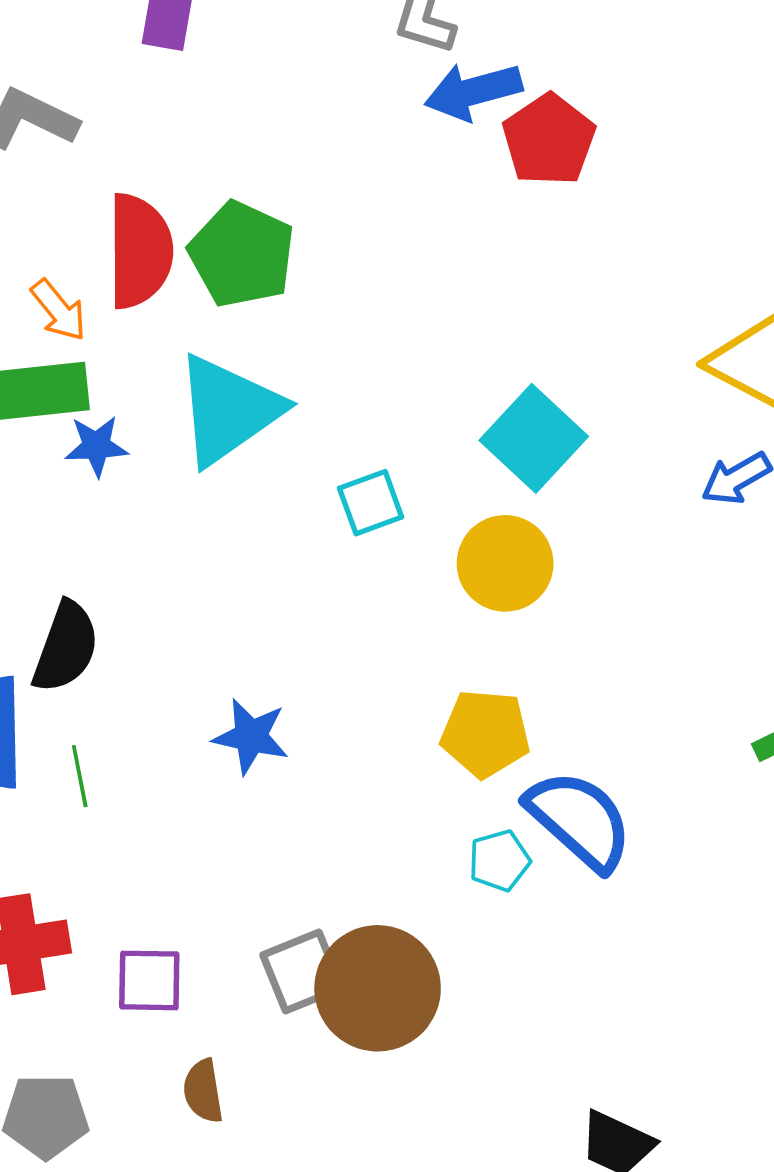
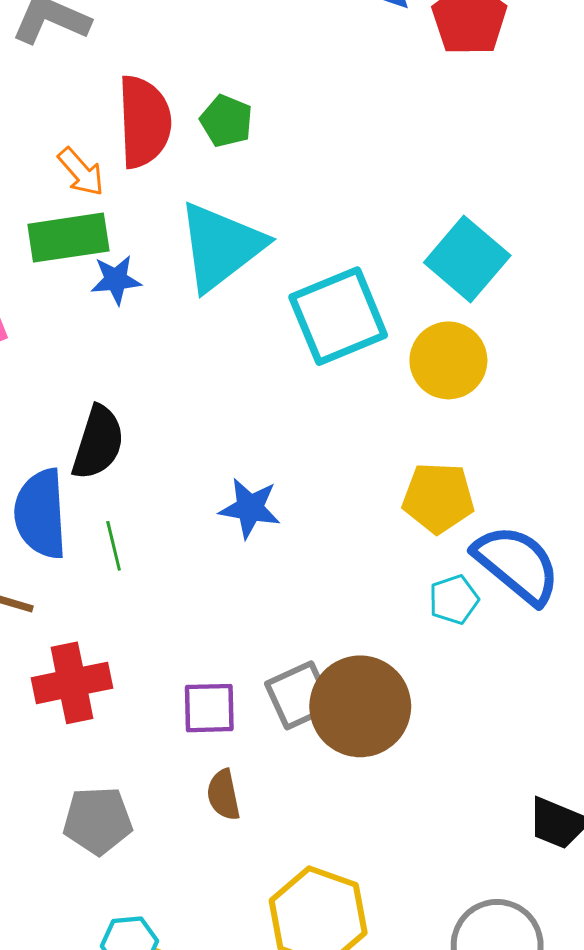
green pentagon: (242, 254) -> (226, 121), size x0.6
cyan square: (371, 503) -> (338, 316), size x1.8
purple square: (149, 980) -> (209, 708), moved

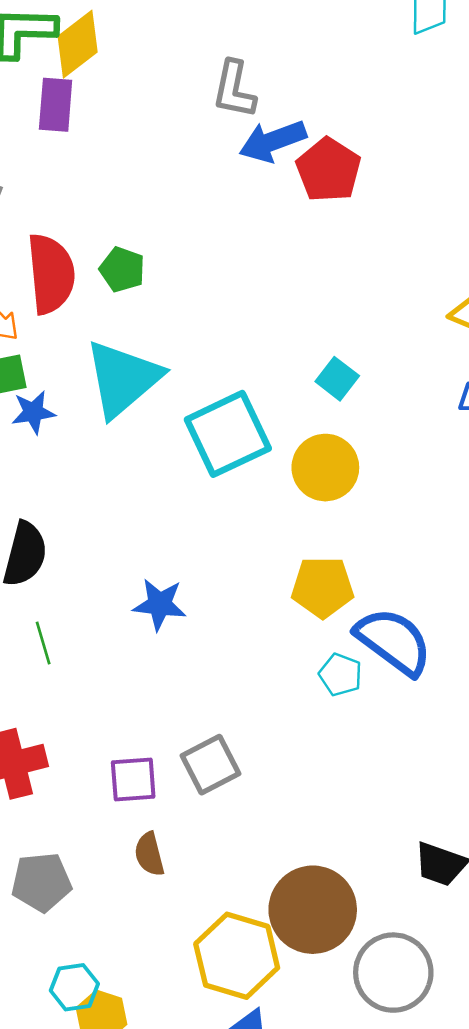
cyan square: (467, 259) -> (337, 379), size x0.6
cyan pentagon: (454, 600) -> (341, 675), turned -30
brown circle: (360, 706) -> (313, 910), moved

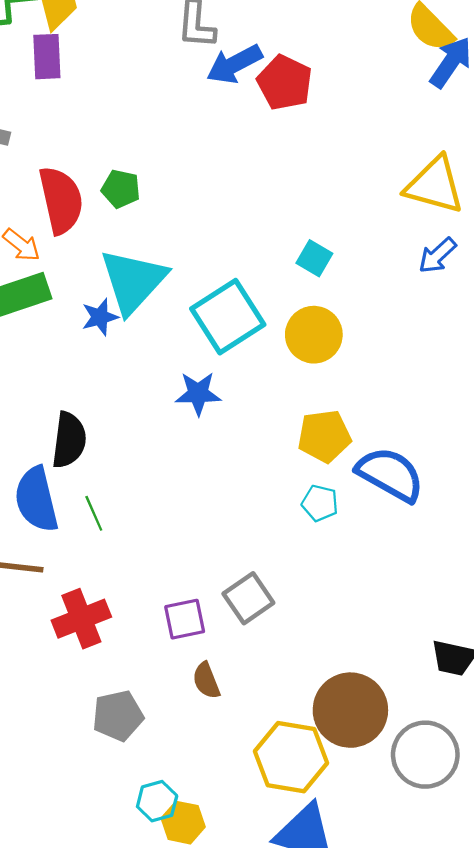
blue star: (33, 412) -> (100, 317), moved
blue star: (160, 604) -> (198, 394), moved
cyan pentagon: (341, 675) -> (320, 503), moved

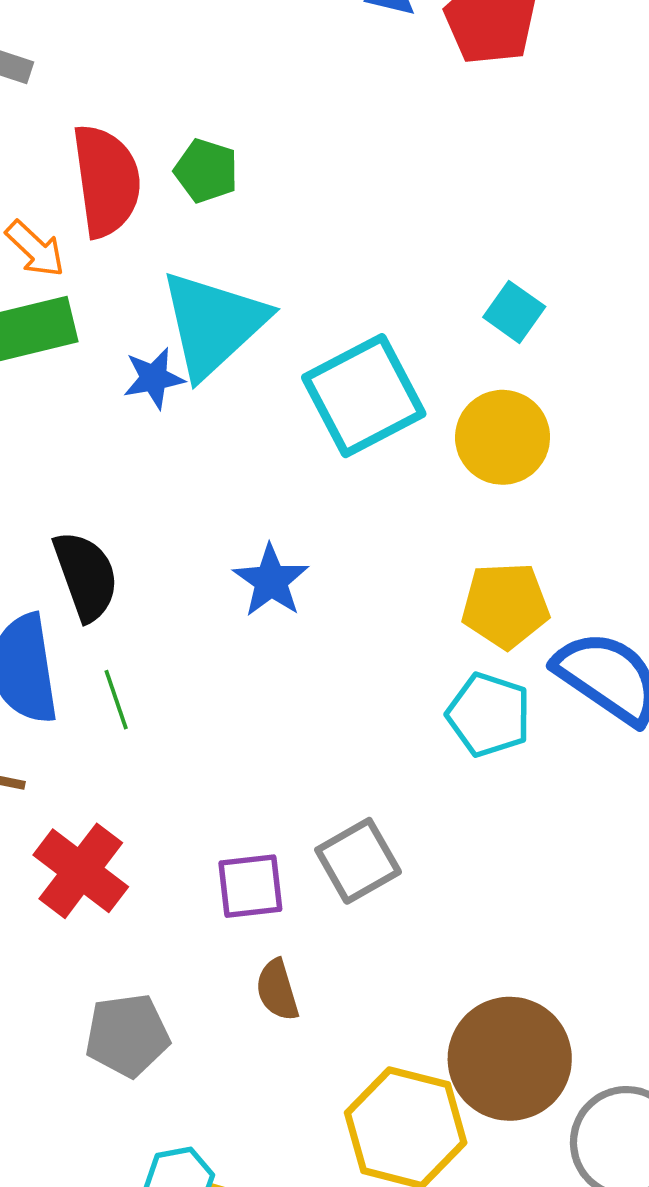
blue star: (198, 394) -> (271, 581), moved, turned 30
black semicircle: (69, 440) -> (86, 576), turned -32
cyan pentagon: (320, 503) -> (489, 715), size x1.4
red cross: (81, 619) -> (81, 871), turned -36

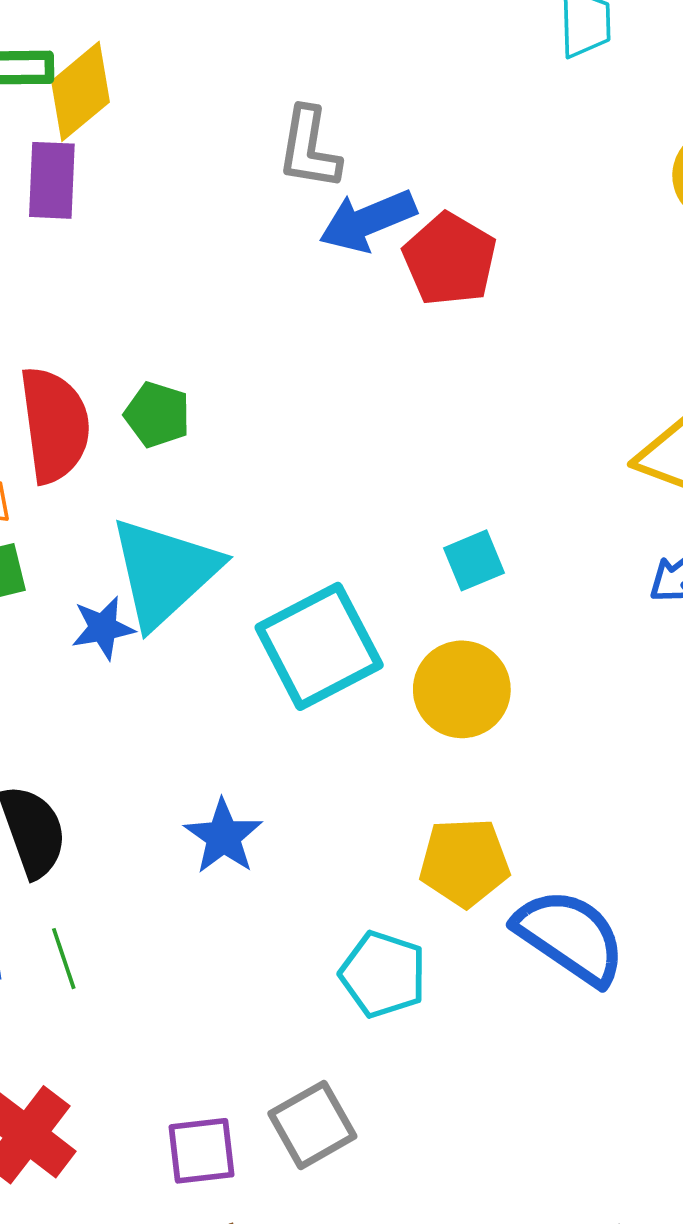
cyan square: (514, 312) -> (474, 560), turned 32
cyan pentagon: (489, 715) -> (383, 974), moved

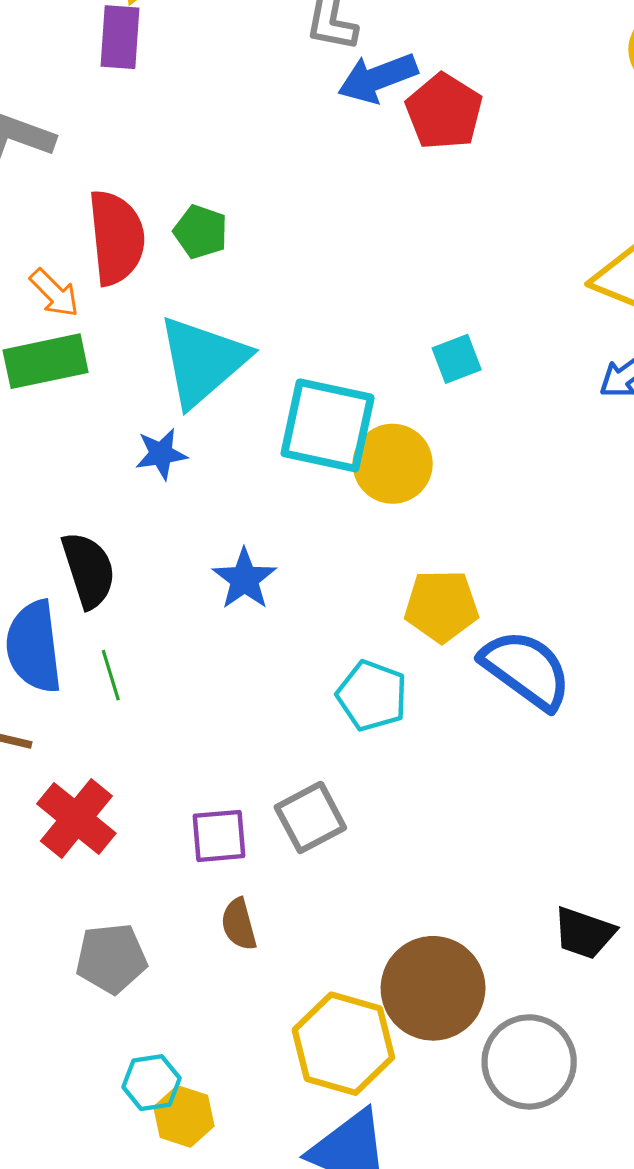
blue star: (103, 628) -> (161, 454), moved
cyan square: (319, 646) -> (328, 425), turned 38
yellow circle: (462, 689) -> (393, 464), moved

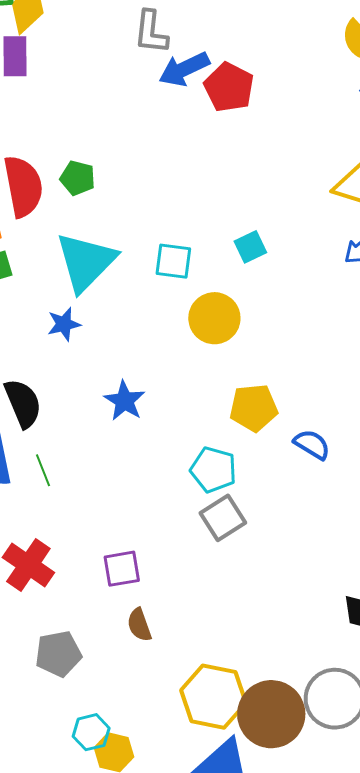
cyan square: (328, 425) -> (173, 261), moved, size x0.6
blue semicircle: (526, 669) -> (312, 444), size x0.6
gray square: (310, 817) -> (223, 518), moved
brown circle: (433, 988) -> (271, 714), moved

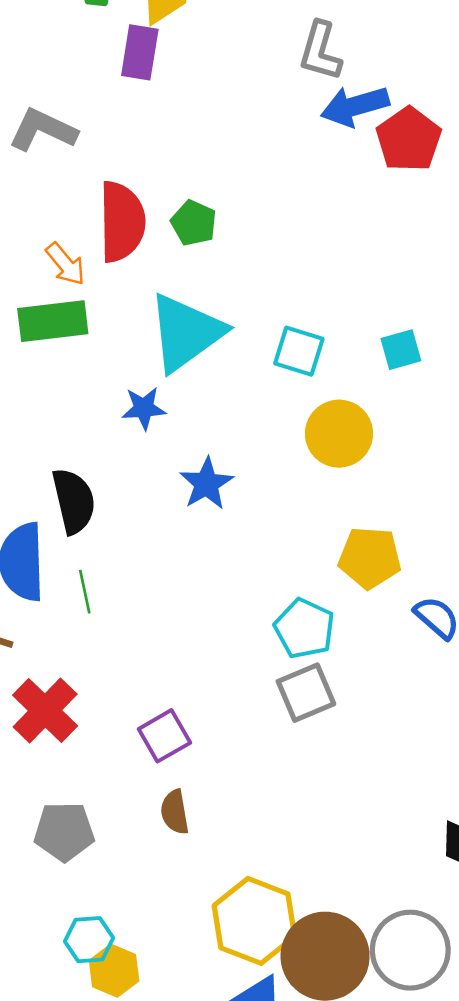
blue star: (125, 401) -> (206, 484), moved
purple square: (122, 569) -> (164, 736), turned -30

